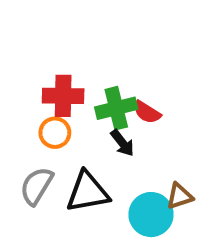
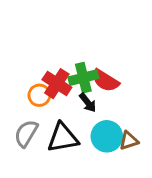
red cross: (63, 96) -> (57, 84), moved, turned 32
red semicircle: (147, 112) -> (105, 81), size x1.4
cyan circle: (151, 215) -> (107, 136), moved

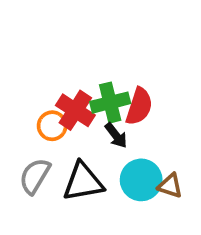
red semicircle: (105, 81) -> (139, 106), turned -104
brown triangle: (129, 141) -> (170, 186), turned 36

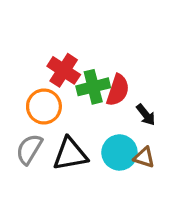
red cross: (75, 110) -> (64, 70), moved
orange circle: (52, 126) -> (44, 106), size x1.4
black arrow: (116, 135) -> (146, 115), moved

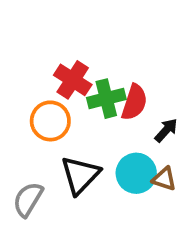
black arrow: (146, 115) -> (166, 130), turned -100
gray semicircle: (29, 149) -> (28, 199), moved
black triangle: (70, 154) -> (80, 175), turned -36

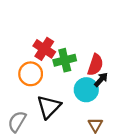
red semicircle: (134, 102) -> (95, 65), moved
cyan circle: (136, 173) -> (86, 90), moved
brown triangle: (164, 179) -> (95, 125), moved, turned 42

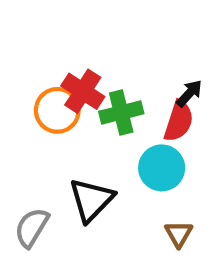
orange circle: (31, 74) -> (57, 110), moved
black arrow: (101, 80) -> (189, 93), moved

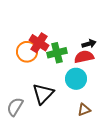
black arrow: (189, 93) -> (89, 44), turned 32
red semicircle: (179, 121) -> (84, 57), turned -120
brown triangle: (179, 234) -> (84, 110), turned 40

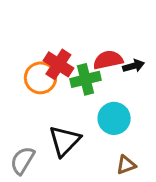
red semicircle: (84, 57) -> (108, 60), moved

